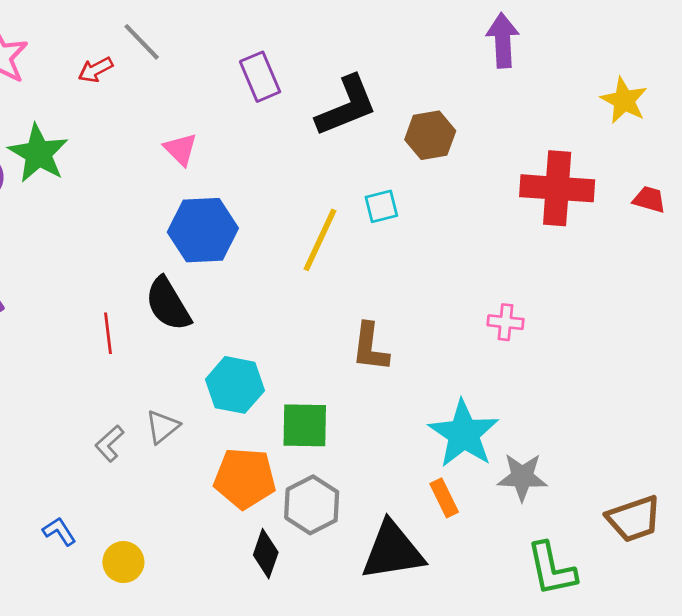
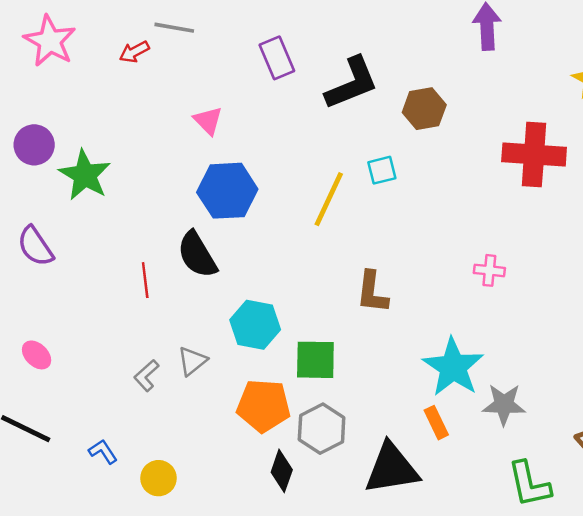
gray line: (142, 42) -> (174, 28), turned -36
green star: (38, 153) -> (85, 175), moved

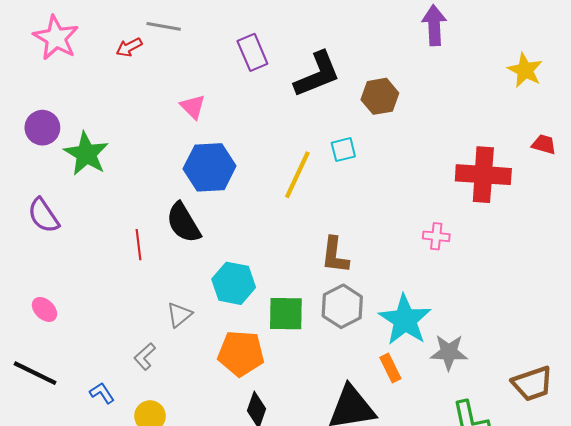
red cross: (534, 154) -> (483, 175), moved
gray L-shape: (146, 375) -> (145, 356), moved
gray hexagon: (322, 429) -> (342, 306), moved

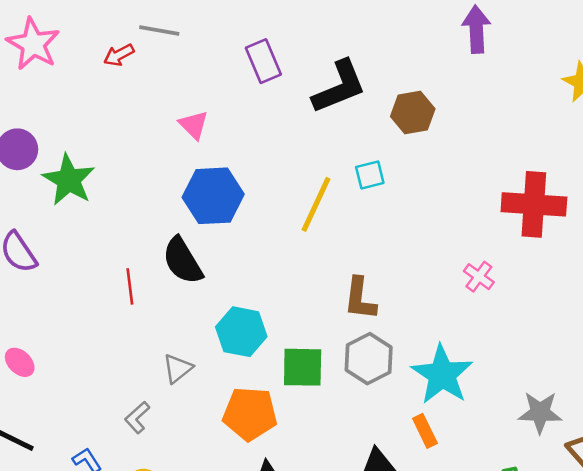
pink cross: (436, 236) -> (479, 277), turned 30
gray star: (449, 352) -> (540, 413), moved

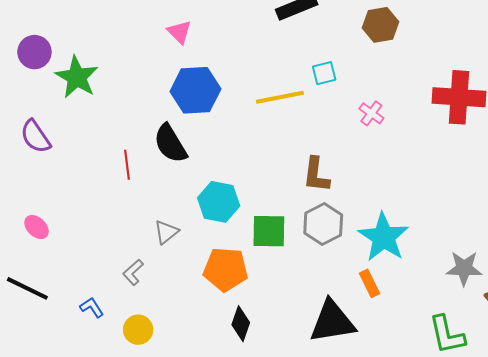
brown hexagon: (413, 113) -> (381, 25), moved
yellow line: (316, 204) -> (280, 97), turned 54
pink cross: (479, 277) -> (371, 113), moved

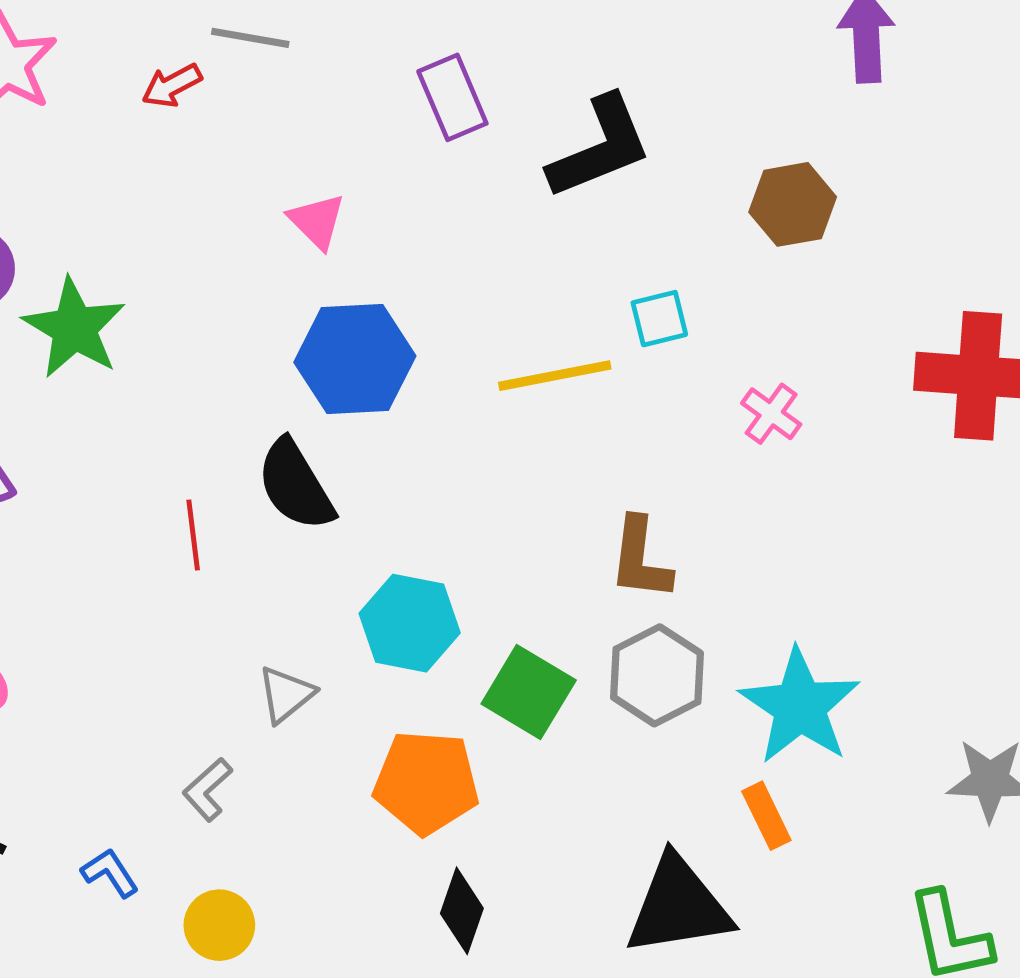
green square: (269, 231) -> (529, 692), turned 30

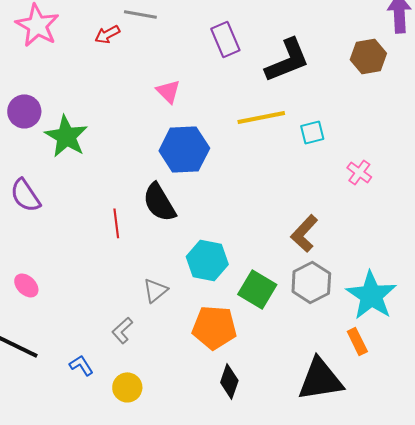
brown hexagon: (793, 204) -> (368, 56), moved
yellow line: (555, 376) -> (261, 117), moved
brown L-shape: (640, 559) -> (304, 233), turned 36

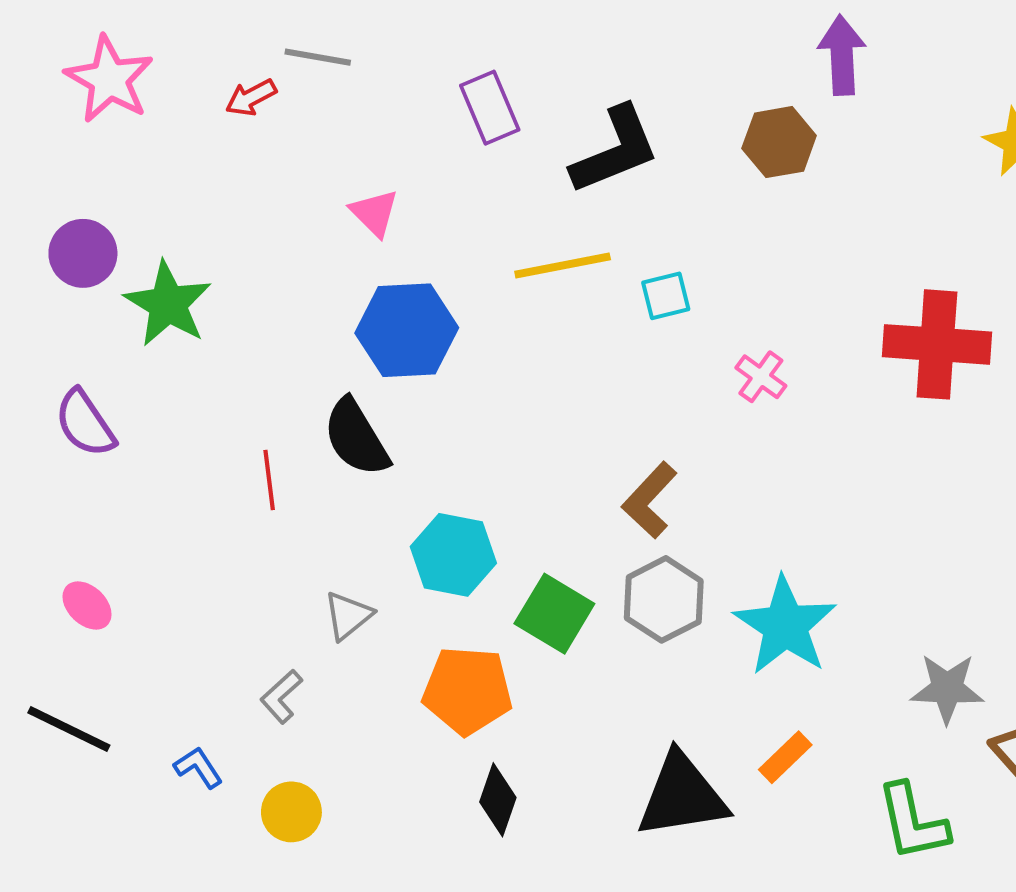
orange rectangle: (357, 341) -> (785, 757), moved, turned 72

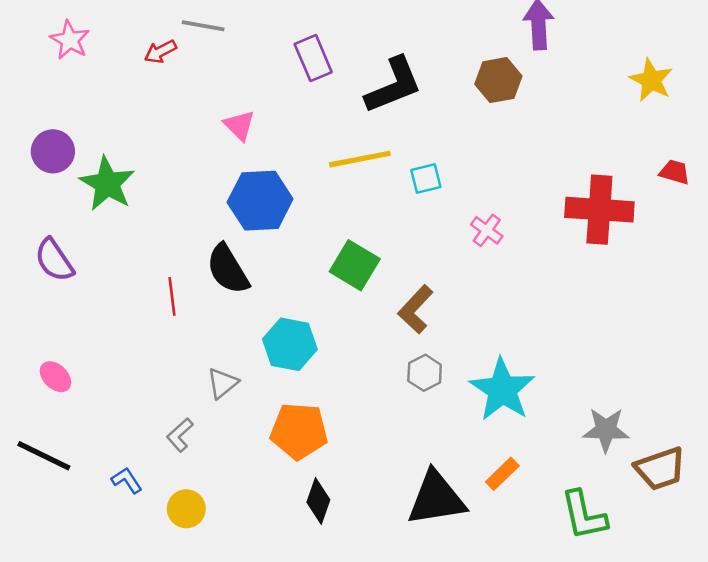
pink star: (109, 79) -> (70, 40), size x0.7
gray hexagon: (664, 599) -> (425, 373), size x0.7
green square: (554, 614) -> (355, 265), moved

